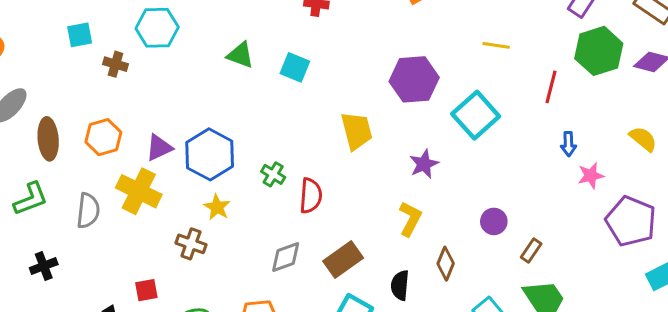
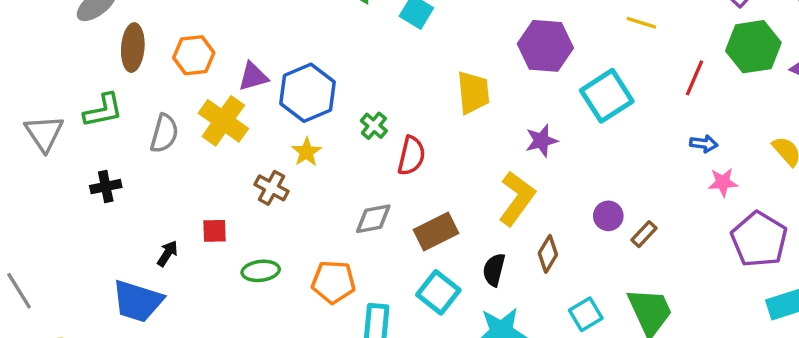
blue arrow: (568, 144) -> (704, 144), turned -90
yellow L-shape: (410, 219) -> (517, 198), size x1.4
brown rectangle: (531, 251) -> (644, 234), moved

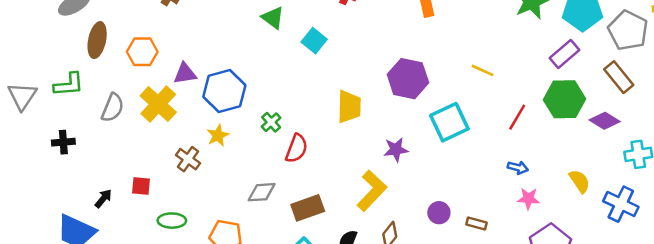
brown rectangle: (644, 234) -> (476, 224), moved, turned 54

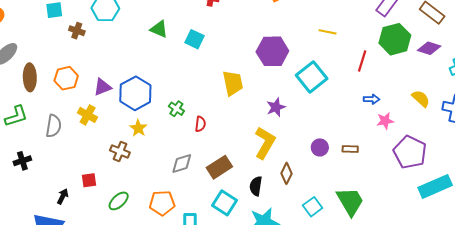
yellow cross: (158, 104) -> (88, 115), size x0.7
red semicircle: (296, 148) -> (200, 124), size x0.7
green ellipse: (172, 221) -> (119, 201), turned -30

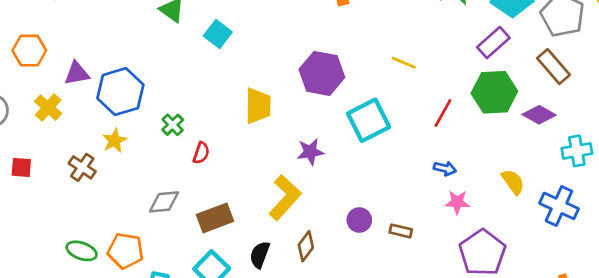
red square: (89, 180) -> (21, 167), moved
green ellipse: (119, 201) -> (82, 251), moved, turned 50

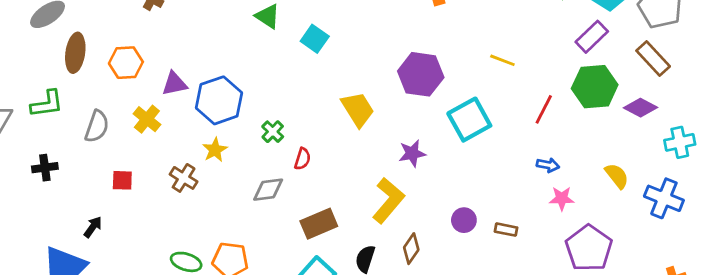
yellow trapezoid: (258, 106) -> (358, 109), turned -30
gray diamond: (164, 202) -> (268, 190), moved

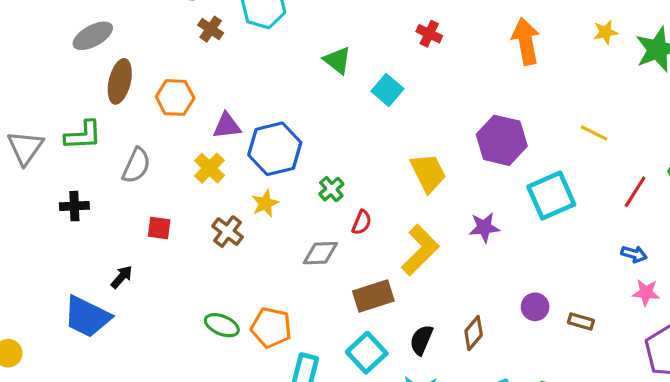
yellow cross: (147, 119) -> (210, 168), moved
yellow L-shape: (388, 200) -> (420, 250), moved

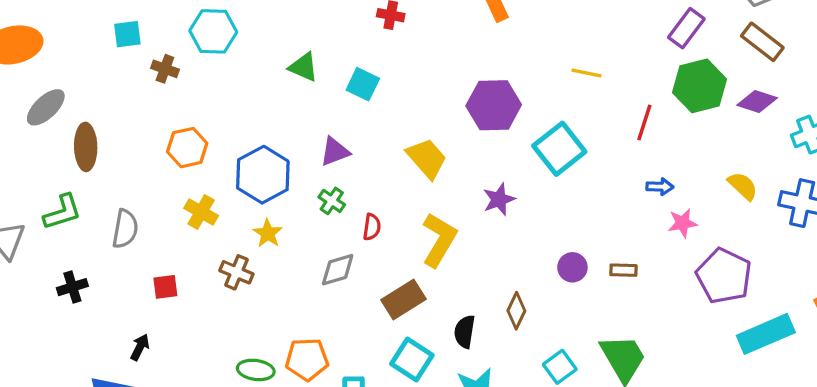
orange hexagon: (175, 97) -> (187, 148), moved
purple triangle: (227, 126) -> (335, 152), moved

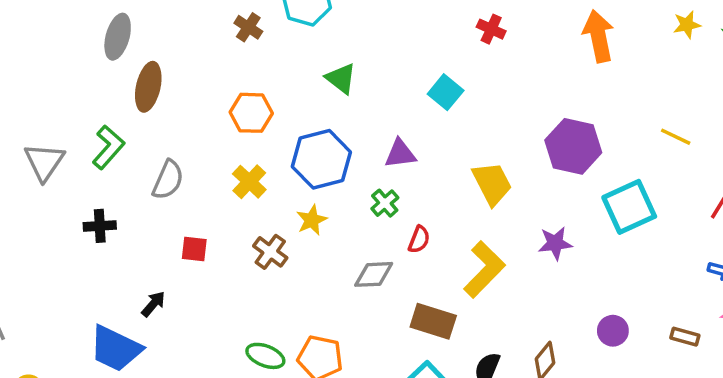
green triangle: (303, 67) -> (341, 78), moved
gray ellipse: (46, 107) -> (118, 37), turned -45
green L-shape: (62, 212) -> (108, 147), turned -45
brown rectangle: (623, 270) -> (685, 337), moved
brown rectangle: (404, 300) -> (433, 321), turned 36

